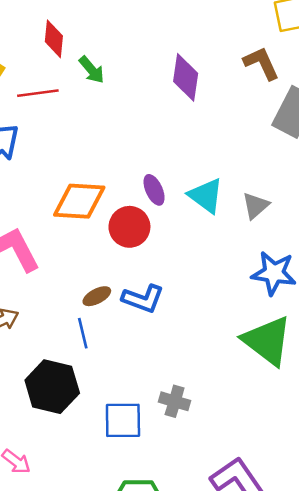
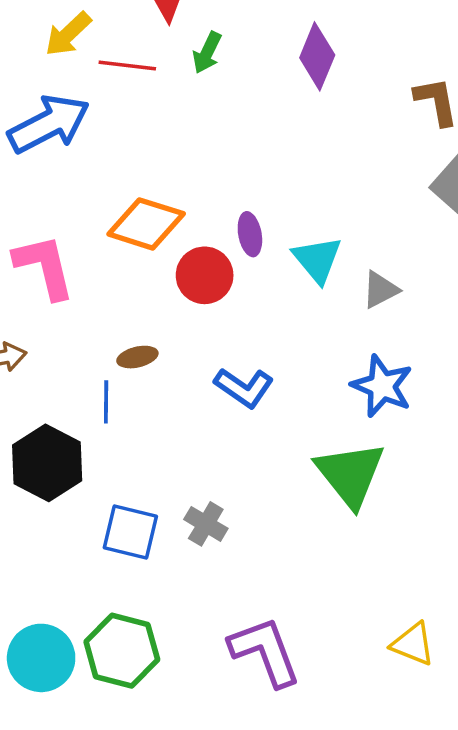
green arrow: (92, 70) -> (207, 53), turned 52
purple diamond: (186, 77) -> (317, 56), moved
blue L-shape: (143, 299) -> (244, 388), moved

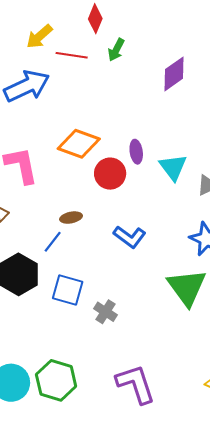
purple diamond: (317, 56) -> (174, 74), moved, turned 30
blue line: (106, 402) -> (53, 242), turned 35
blue square: (130, 532) -> (68, 290), moved

